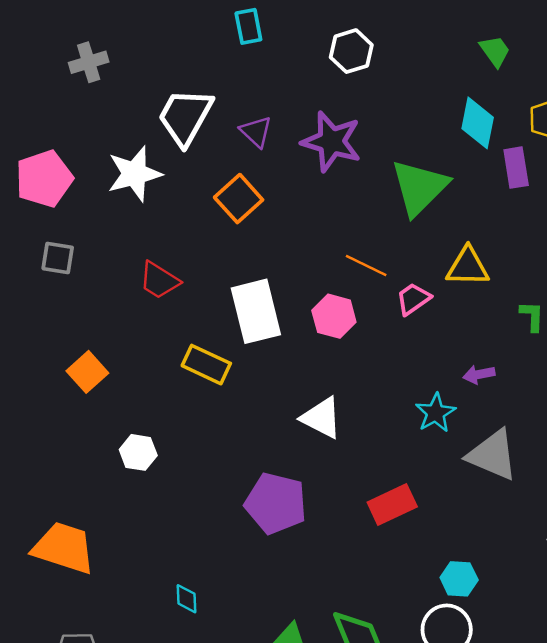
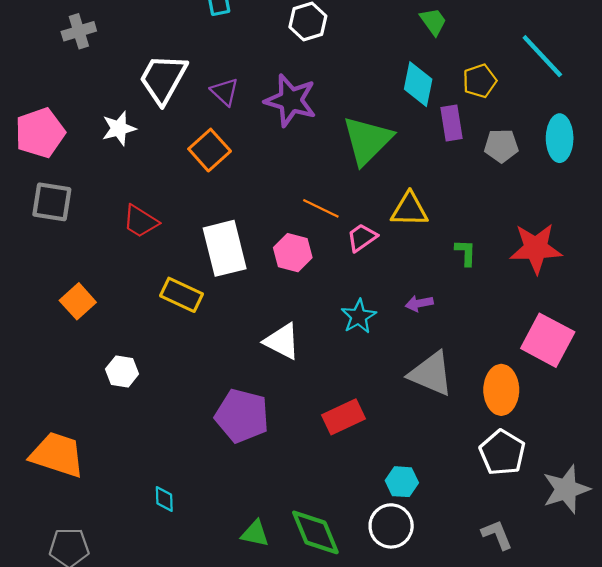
white star: (134, 174) -> (119, 128), size x0.7
gray square: (58, 258) -> (52, 202), size x1.4
cyan star: (435, 413) -> (359, 316), moved

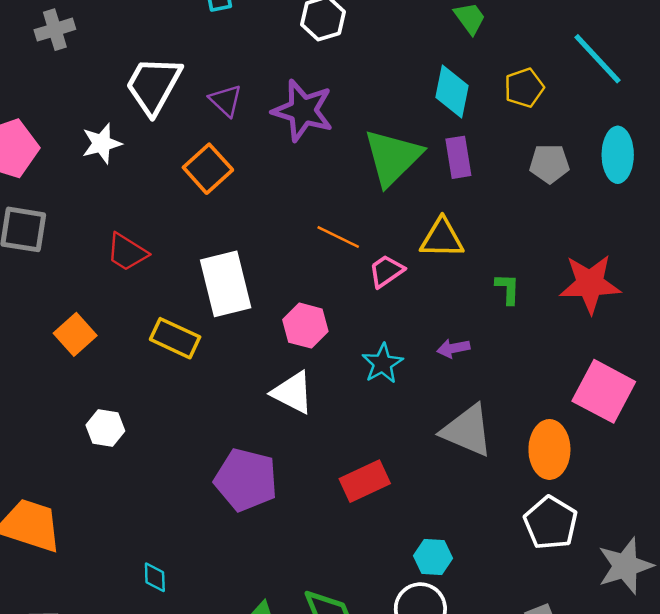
purple rectangle: (452, 123) -> (458, 157), moved
pink hexagon: (293, 253) -> (305, 326), moved
orange square: (78, 301) -> (75, 334), moved

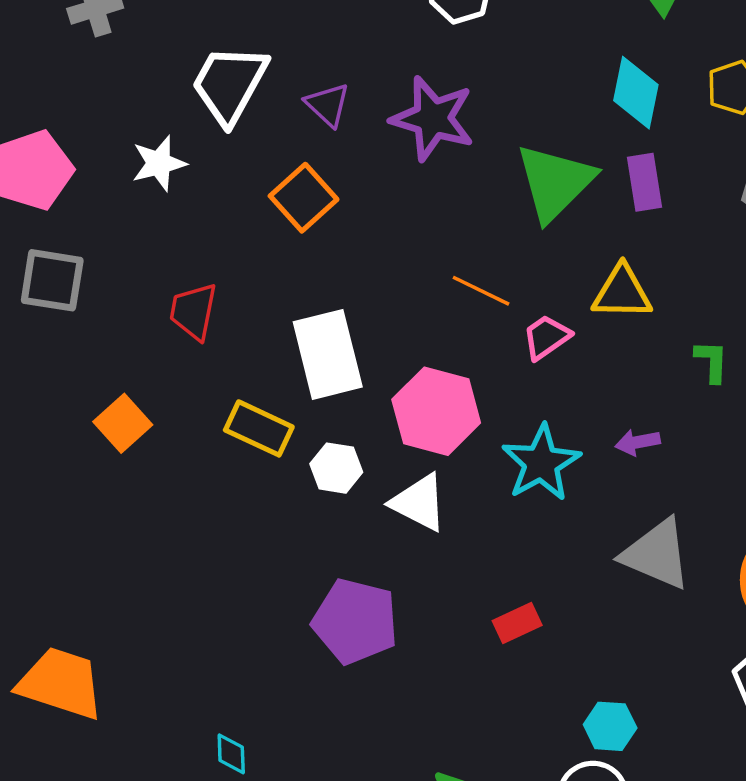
red trapezoid: (127, 252) -> (193, 311), turned 69
pink hexagon: (305, 326) -> (436, 411), size x1.4
cyan star: (382, 363) -> (541, 463), size x1.4
white hexagon: (105, 428) -> (336, 468), moved
red rectangle: (365, 481) -> (517, 623), size x0.7

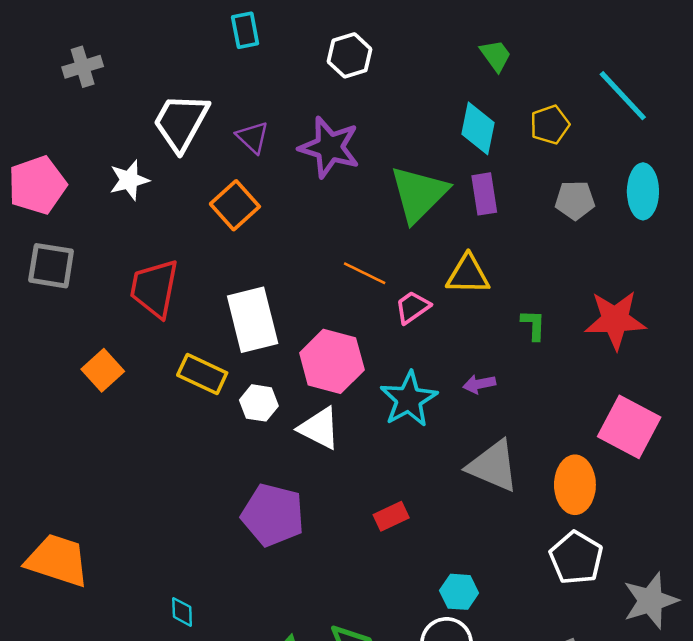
red trapezoid: (193, 311) -> (154, 288), size x1.4

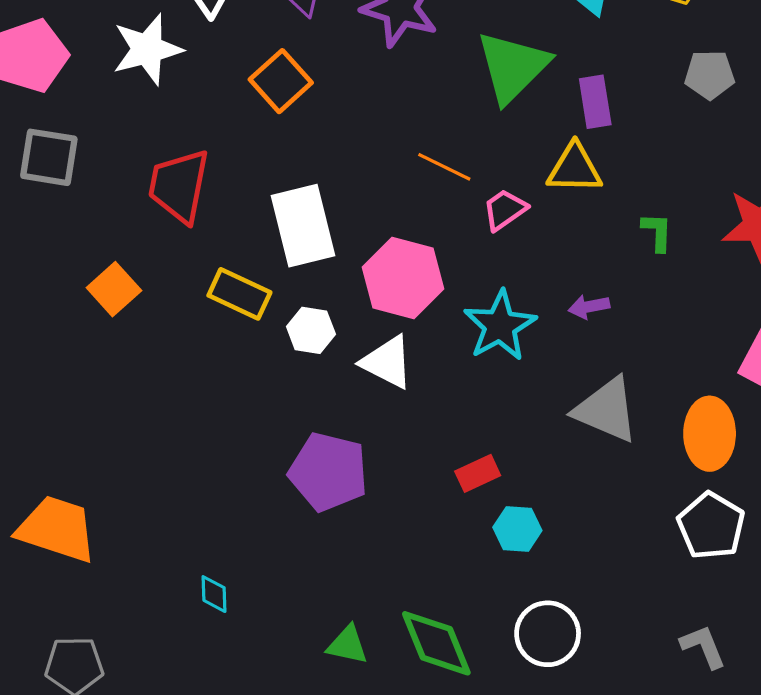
white star: (129, 180) -> (147, 49), size x1.4
purple rectangle: (484, 194) -> (595, 102), moved
cyan hexagon: (459, 592) -> (517, 529), moved

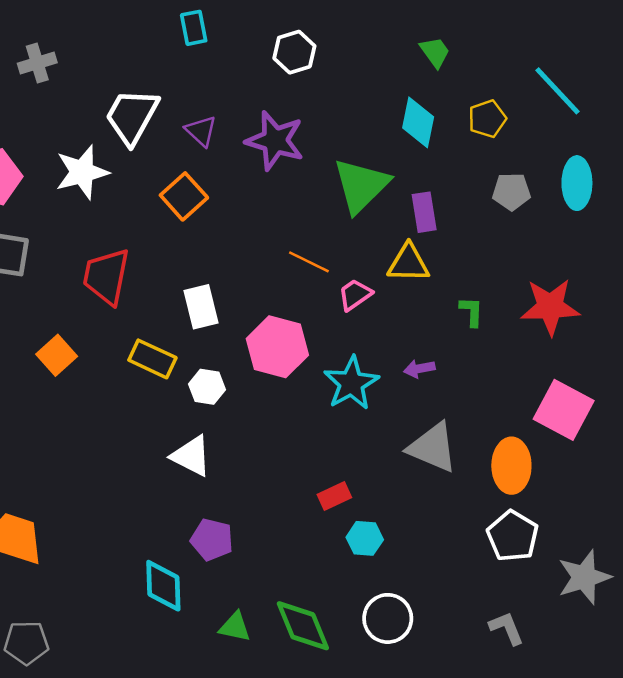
white rectangle: (303, 226) -> (201, 307), size x0.7
white triangle: (387, 362) -> (191, 456), moved
purple pentagon: (328, 472) -> (212, 540), moved, size x0.7
cyan diamond: (214, 594) -> (163, 586), moved, size x1.8

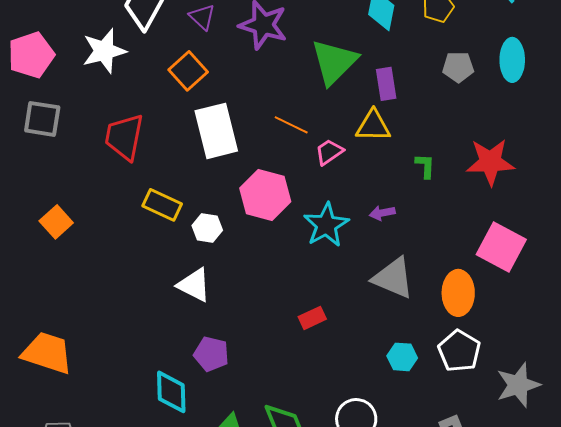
white rectangle: (201, 307) -> (216, 131), moved, size x1.5
orange square: (57, 355) -> (56, 222), moved
cyan hexagon: (365, 538) -> (402, 357), moved

